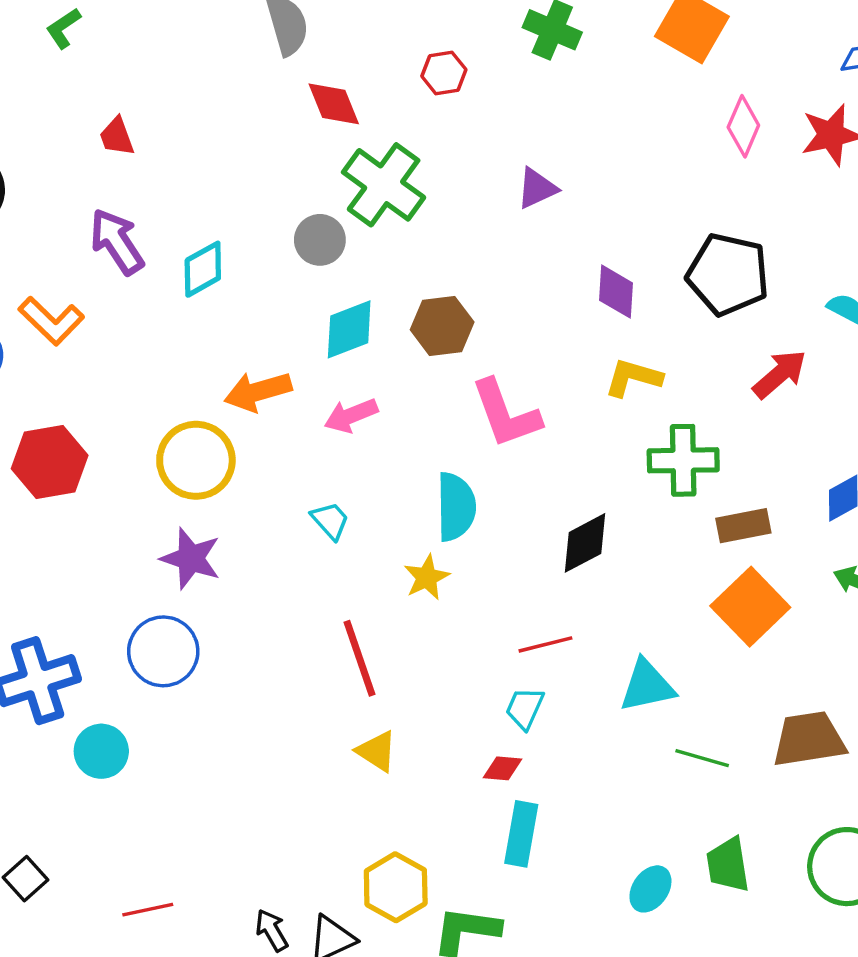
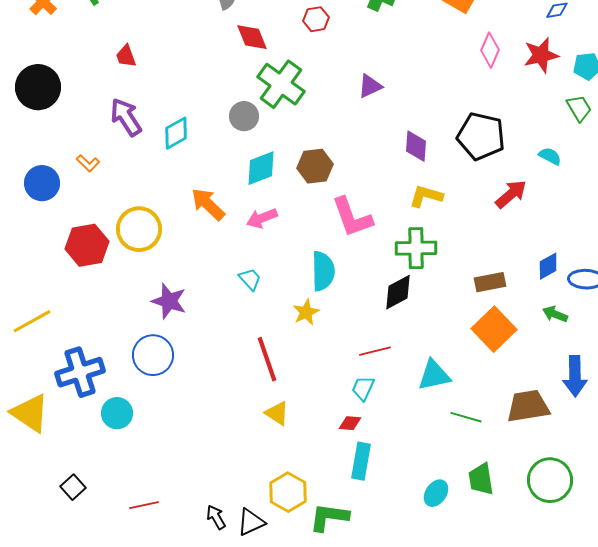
orange L-shape: (51, 321) -> (88, 163), size x0.6
orange arrow: (258, 391) -> (208, 204), turned 60
yellow circle: (196, 460) -> (139, 229), moved
green cross: (683, 460) -> (416, 248), moved

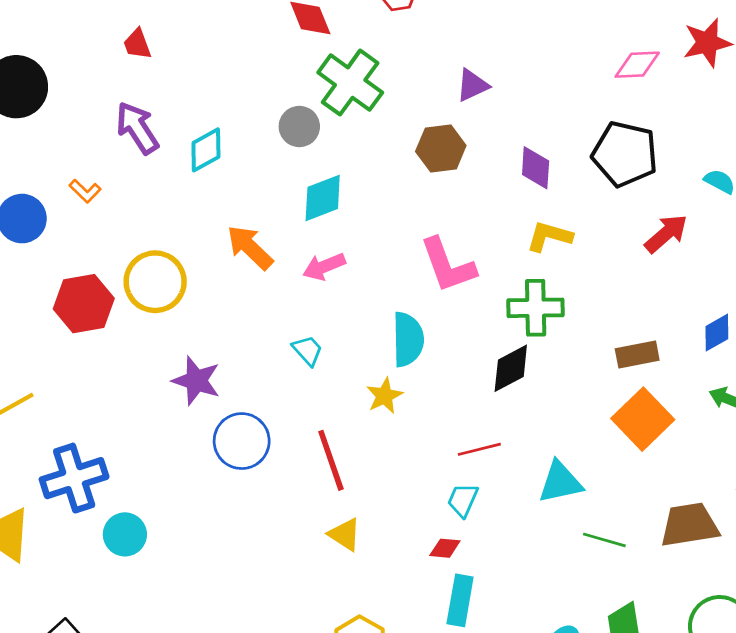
pink diamond: (490, 50) -> (637, 65), moved, turned 64
brown hexagon: (315, 166) -> (441, 148), moved
blue circle: (153, 355) -> (242, 441), moved

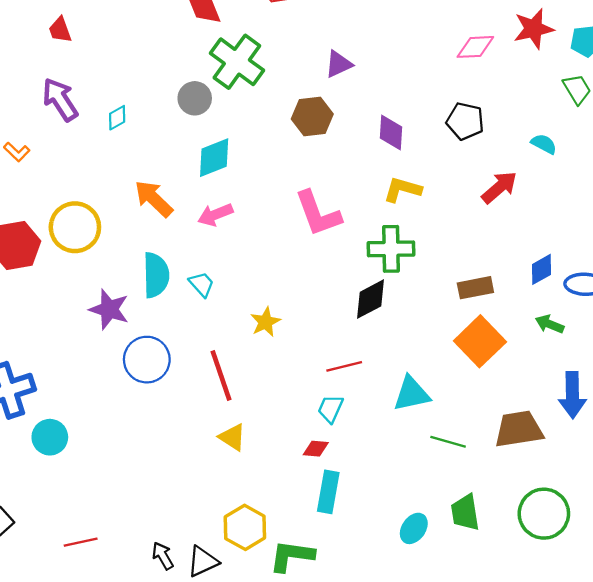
cyan diamond: (206, 150) -> (117, 118), size x0.7
black pentagon: (625, 154) -> (465, 121), size x0.7
cyan semicircle: (408, 339) -> (156, 275), moved

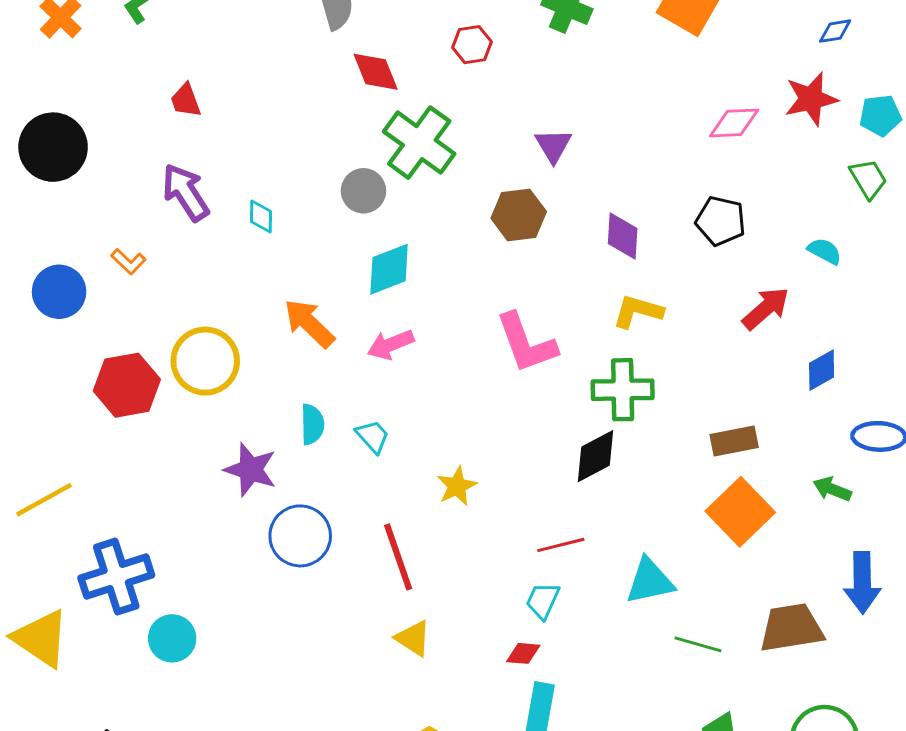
purple triangle: (338, 64) -> (553, 146), turned -36
cyan diamond: (117, 118) -> (261, 216), turned -60
blue diamond: (542, 269) -> (822, 370), moved
cyan semicircle: (156, 275) -> (312, 424), size x0.7

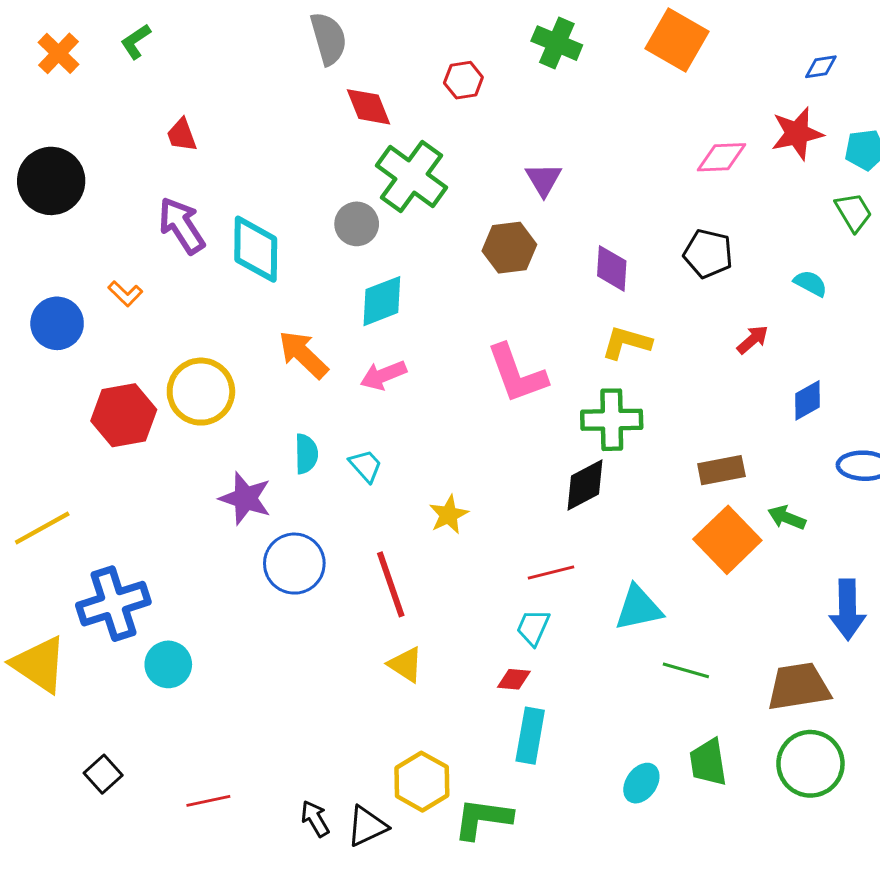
cyan diamond: (261, 216) -> (256, 249), size x2.0
red arrow: (766, 308) -> (753, 340), size x0.7
green arrow: (832, 489) -> (787, 518), moved
brown trapezoid: (791, 628) -> (799, 687), moved

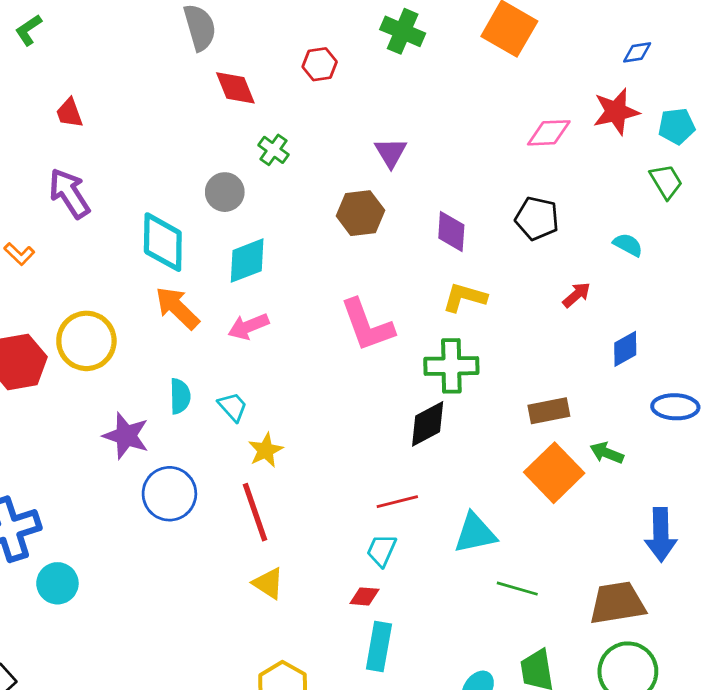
green cross: (412, 176) -> (274, 150), size x0.5
cyan diamond: (256, 249) -> (163, 242), moved
yellow star: (449, 515) -> (266, 450), moved

